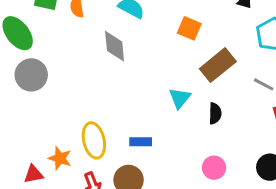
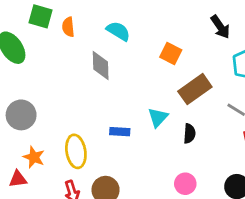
gray circle: (31, 75) -> (21, 115), moved
blue rectangle: (141, 142) -> (120, 132), moved
orange star: (60, 158) -> (34, 157), moved

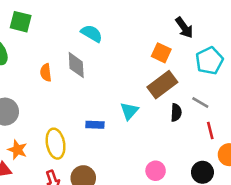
orange semicircle: (68, 27) -> (46, 73), moved
orange square: (171, 54) -> (161, 53), moved
black semicircle: (189, 134) -> (176, 113), moved

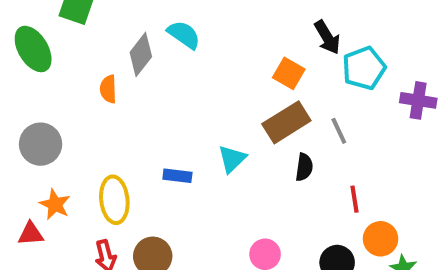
cyan pentagon: (209, 61) -> (364, 68), moved
gray diamond: (76, 65) -> (141, 55), moved, turned 36
gray line: (200, 103) -> (339, 131), moved, turned 30

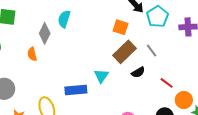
cyan semicircle: (184, 35) -> (64, 19), turned -96
black semicircle: (304, 167) -> (138, 72), turned 64
blue rectangle: (177, 176) -> (76, 90), size x1.5
red line: (354, 199) -> (167, 83), turned -32

